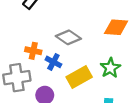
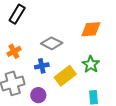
orange cross: (33, 51) -> (14, 51), moved, turned -32
blue cross: (53, 62) -> (42, 66), turned -32

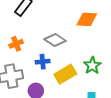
orange diamond: (91, 29) -> (87, 19), moved

